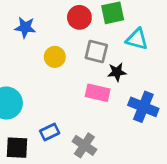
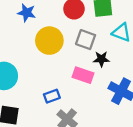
yellow circle: (55, 57) -> (49, 41), size x1.5
blue rectangle: (50, 132) -> (52, 96), moved

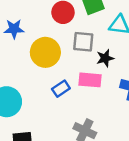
blue rectangle: (52, 96) -> (61, 89), moved

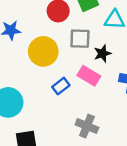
pink rectangle: (90, 80) -> (89, 76), turned 30

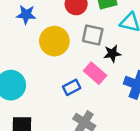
blue rectangle: (61, 86) -> (72, 87), moved

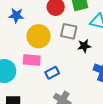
pink rectangle: (95, 73) -> (32, 60), moved, turned -36

